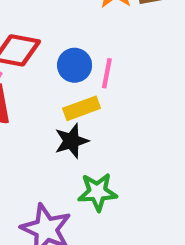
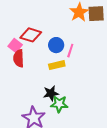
black star: (71, 141) -> (51, 93), moved

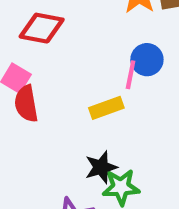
red diamond: (31, 35) -> (42, 28), moved
blue circle: (56, 45) -> (147, 60), moved

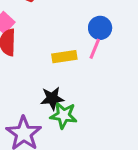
pink line: (131, 75) -> (95, 49), moved

